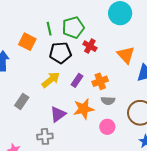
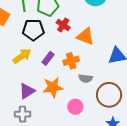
orange triangle: (126, 55) -> (85, 36), moved, turned -30
gray semicircle: (108, 101) -> (86, 78), moved
gray cross: (45, 136) -> (23, 114), moved

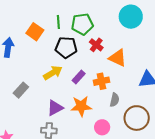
gray semicircle: (86, 78) -> (115, 100), turned -88

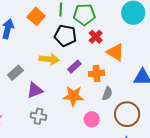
yellow arrow: (53, 73) -> (49, 59), turned 30
purple triangle: (55, 108) -> (35, 90), moved

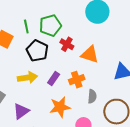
black pentagon: (65, 36) -> (37, 51), turned 30

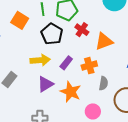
orange triangle: (90, 54) -> (104, 41), turned -42
orange star: (60, 107) -> (71, 92), turned 30
purple triangle: (21, 111) -> (45, 84), moved

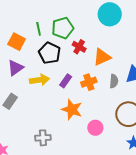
gray semicircle: (103, 83) -> (114, 81), moved
purple triangle: (45, 84) -> (16, 68), moved

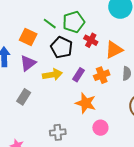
green line: (39, 29) -> (50, 24), turned -40
pink circle: (95, 128) -> (100, 128), moved

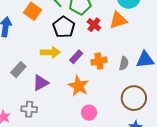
orange triangle: (114, 50) -> (118, 20), moved
purple triangle: (28, 63) -> (41, 83), moved
gray cross: (58, 132) -> (29, 109), moved

